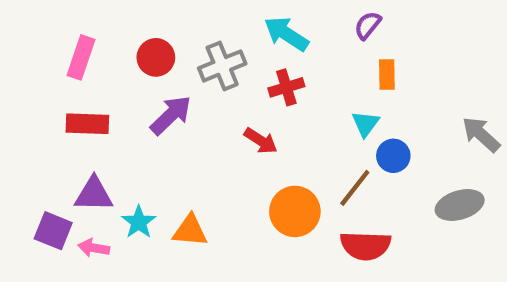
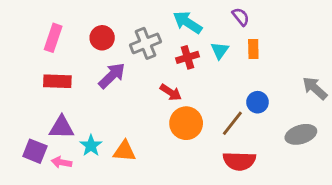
purple semicircle: (368, 25) -> (241, 17), turned 102
cyan triangle: (366, 124) -> (220, 50), moved
orange circle: (295, 211) -> (186, 123), moved

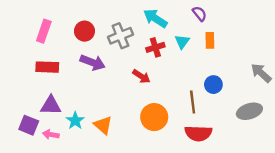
purple arrow: (112, 76) -> (93, 62), turned 65
orange circle: (186, 123) -> (154, 117), moved
brown line: (232, 123) -> (193, 102), turned -45
orange triangle: (125, 151) -> (103, 125), turned 36

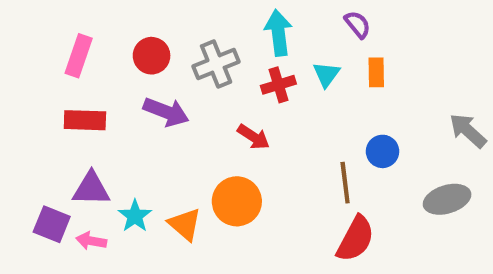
cyan arrow: (155, 18) -> (278, 33), turned 50
orange circle: (154, 117) -> (237, 201), moved
red semicircle: (198, 133) -> (355, 239), turned -64

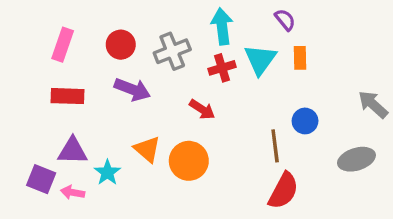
cyan triangle: (326, 74) -> (260, 60), size x1.5
orange triangle: (185, 224) -> (147, 149), moved

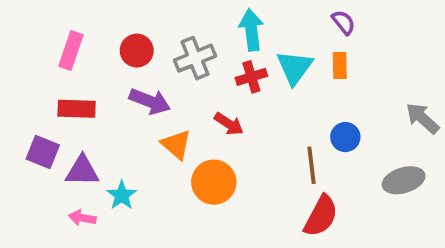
purple semicircle: (285, 20) -> (343, 22), moved
orange triangle: (147, 149) -> (176, 145), moved
purple square: (41, 179) -> (43, 152), moved

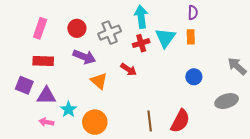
purple semicircle: (343, 22) -> (193, 13), turned 40
brown line: (312, 165) -> (150, 121), moved
orange circle: (214, 182) -> (95, 122), moved

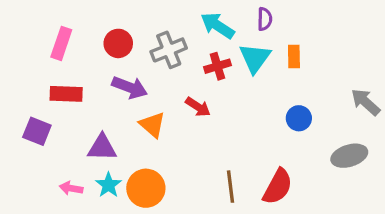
purple semicircle: (193, 13) -> (265, 19), moved
cyan arrow: (141, 17) -> (217, 26), turned -50
purple triangle: (46, 96) -> (102, 148), moved
cyan star: (68, 109) -> (108, 185), moved

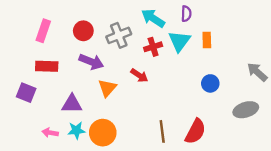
orange triangle: (152, 125) -> (107, 88), turned 30
cyan star: (108, 185) -> (76, 130), turned 30

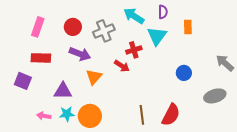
orange rectangle: (207, 40) -> (188, 27), moved
red cross: (153, 47) -> (134, 50), moved

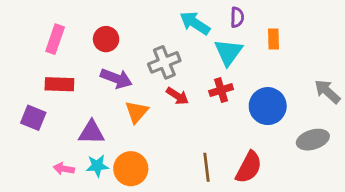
gray cross: (104, 31) -> (164, 62), moved
red cross: (134, 50) -> (221, 90), moved
blue circle: (184, 73) -> (268, 106), size x1.6

